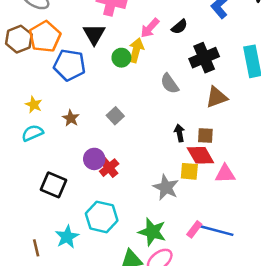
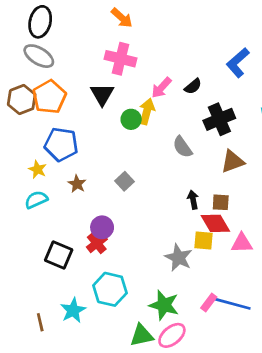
blue pentagon: (70, 65) -> (61, 144), moved
red cross: (109, 168) -> (97, 243), moved

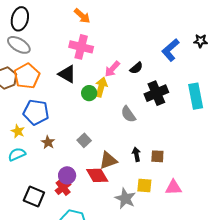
black triangle: (102, 94) -> (67, 74), turned -30
brown triangle: (233, 161) -> (108, 160), moved
red diamond: (215, 223) -> (97, 175), moved

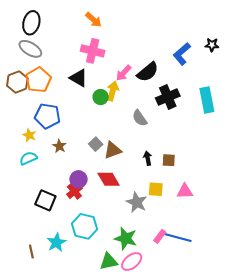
black semicircle: (136, 68) -> (148, 72), size x1.6
brown triangle: (108, 160) -> (113, 150), moved

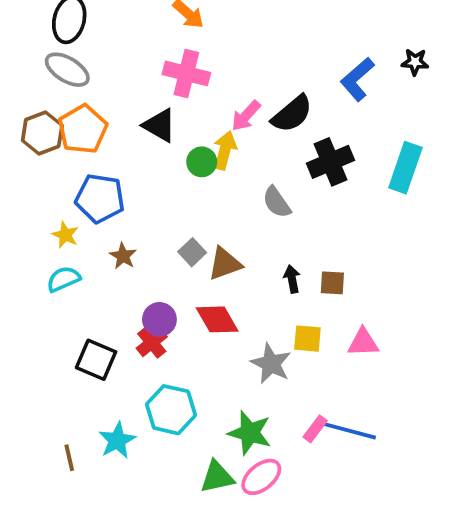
cyan rectangle: (207, 100) -> (405, 168), turned 30

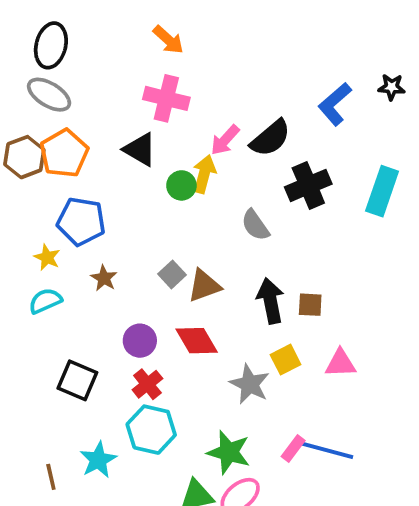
black arrow: (292, 279) -> (270, 301), size x1.6
yellow square: (307, 339) -> (286, 360), turned -32
red cross: (152, 342) -> (147, 384), moved

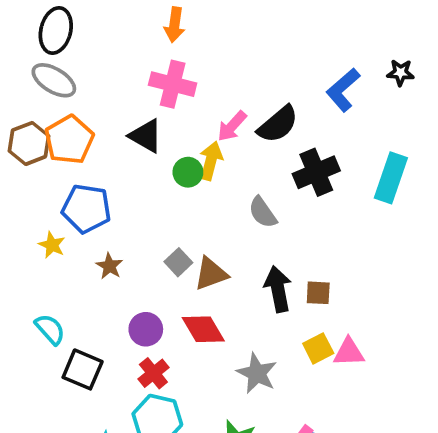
orange arrow: (168, 40) -> (175, 25), turned 56
cyan semicircle: (45, 301) -> (50, 329), moved, turned 72
yellow square: (286, 360) -> (318, 348), moved

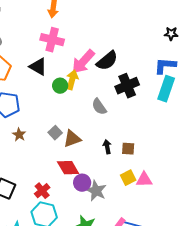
blue L-shape: (343, 90) -> (165, 66), moved, turned 45
pink arrow: (232, 126) -> (83, 62), size x1.5
black arrow: (278, 289) -> (107, 147), size x0.6
purple circle: (146, 329) -> (82, 183), moved

